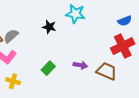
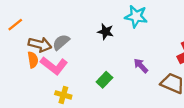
purple arrow: (80, 65) -> (141, 66), moved, turned -144

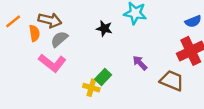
brown arrow: (40, 45) -> (50, 20), moved
orange semicircle: (33, 60) -> (34, 33), moved
yellow cross: (63, 95) -> (91, 88), moved

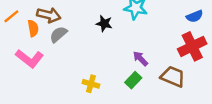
pink L-shape: (52, 63) -> (29, 58), moved
green rectangle: (103, 77) -> (133, 80), moved

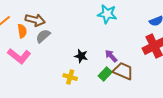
black star: (104, 24) -> (81, 56), moved
brown trapezoid: (173, 77) -> (123, 71), moved

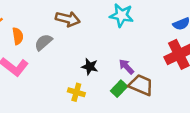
brown arrow: (35, 20) -> (68, 19), moved

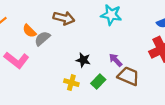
orange semicircle: (18, 36) -> (29, 31), moved, turned 144
green rectangle: (119, 89) -> (98, 82), moved

